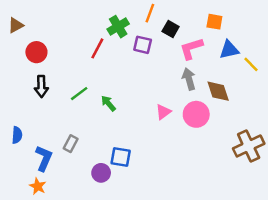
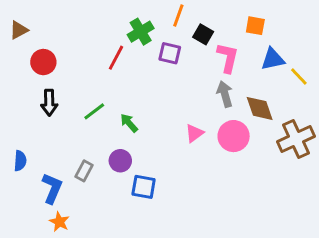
pink L-shape: (191, 48) -> (228, 58), turned 120
brown cross: (249, 146) -> (296, 139), moved
purple circle: (101, 173) -> (120, 161), moved
orange star: (38, 186) -> (59, 222), moved

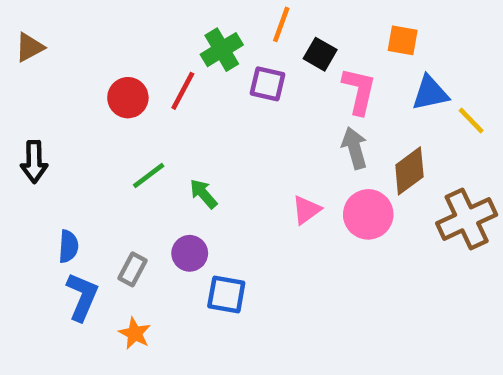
red circle: (43, 62) -> (128, 98), moved
black arrow: (49, 103) -> (34, 162), moved
brown diamond: (260, 108) -> (409, 171), turned 72
blue semicircle: (20, 161) -> (68, 246), moved
orange star: (59, 222) -> (135, 333), moved

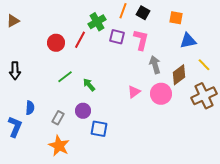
black square: (320, 54) -> (143, 13), moved
pink L-shape: (359, 91) -> (141, 40), moved
yellow line: (471, 121) -> (204, 65), moved
blue L-shape: (82, 297) -> (15, 127), moved
orange star: (135, 333) -> (59, 146), size x1.5

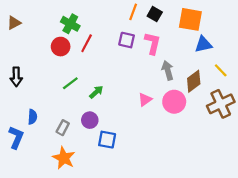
orange square: (176, 18) -> (190, 19), size x1.6
green cross: (97, 22) -> (70, 24), moved, turned -30
green arrow: (89, 85) -> (96, 92), turned 88

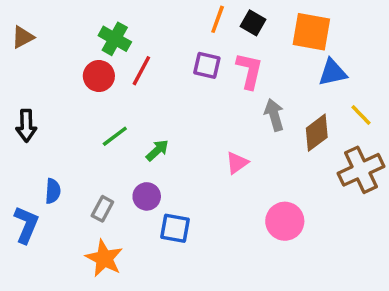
pink circle: (174, 102) -> (285, 221), moved

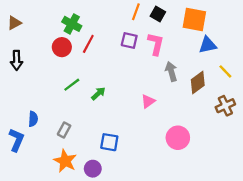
black arrow: (26, 126) -> (17, 60), moved
brown cross: (361, 170) -> (225, 106), size x0.7
purple circle: (147, 196) -> (93, 169), moved

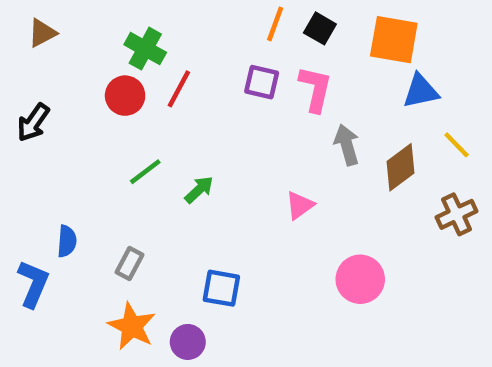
brown triangle: (14, 23) -> (42, 33), moved
black arrow: (17, 60) -> (33, 122), turned 36

